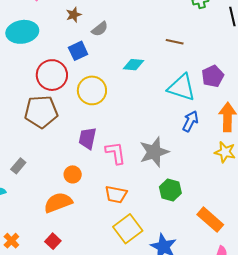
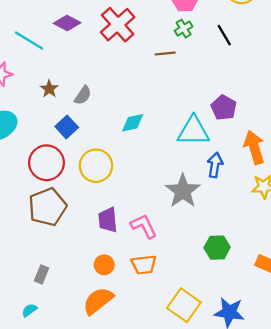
brown line: (175, 42) -> (165, 54), moved
gray star: (154, 152) -> (183, 191), moved
orange trapezoid: (116, 195) -> (144, 265), moved

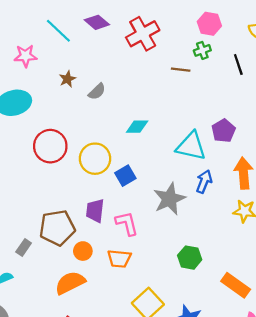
blue square: (67, 127) -> (125, 176), moved
brown pentagon: (47, 207) -> (57, 228), moved

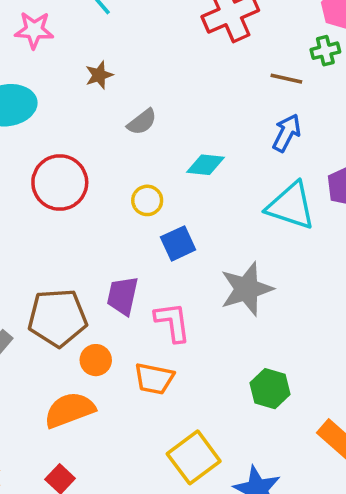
gray semicircle: (97, 92) -> (142, 122), moved
yellow circle: (95, 159) -> (147, 200), moved, size x0.6
blue arrow: (204, 182) -> (287, 133), moved

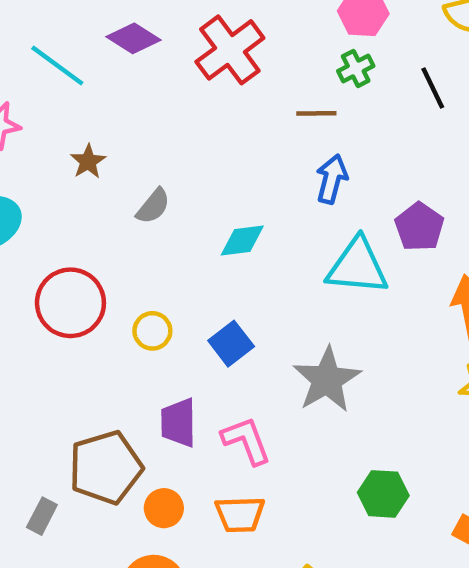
yellow circle: (147, 200) -> (152, 331), moved

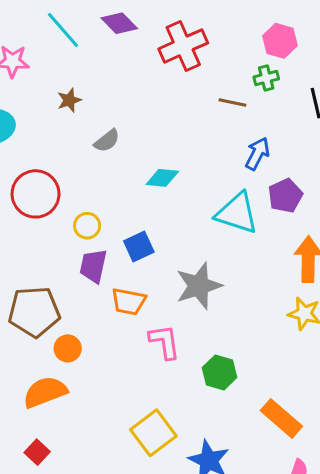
blue arrow: (332, 179) -> (257, 154), moved
purple trapezoid: (178, 423) -> (93, 266), moved
pink L-shape: (246, 441) -> (165, 342), moved
orange trapezoid: (240, 514) -> (129, 301), moved

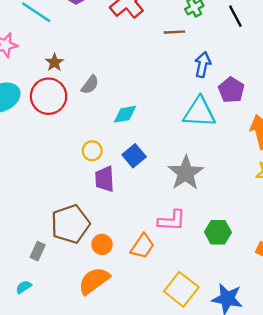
cyan diamond: (162, 178) -> (125, 114), moved
red circle: (36, 194) -> (49, 96), moved
orange trapezoid: (129, 301) -> (142, 246), moved, turned -52
pink L-shape: (165, 342) -> (172, 220), turned 116

